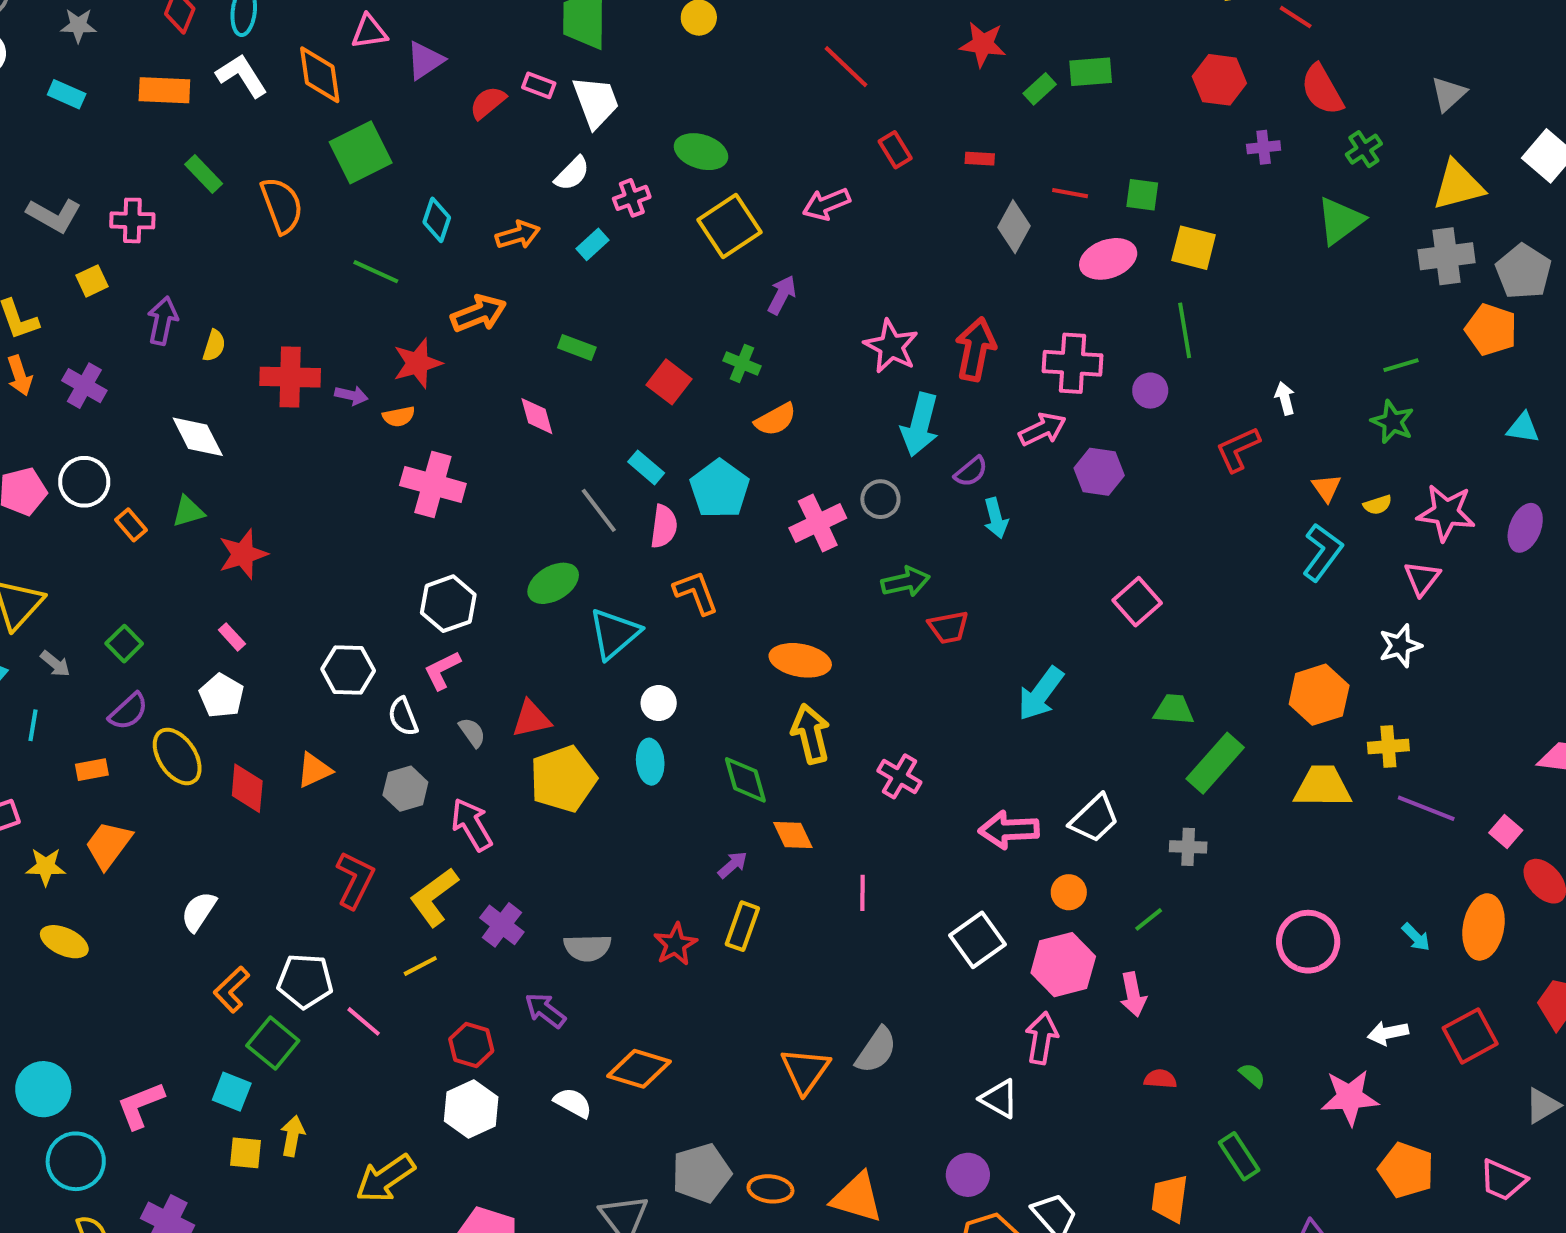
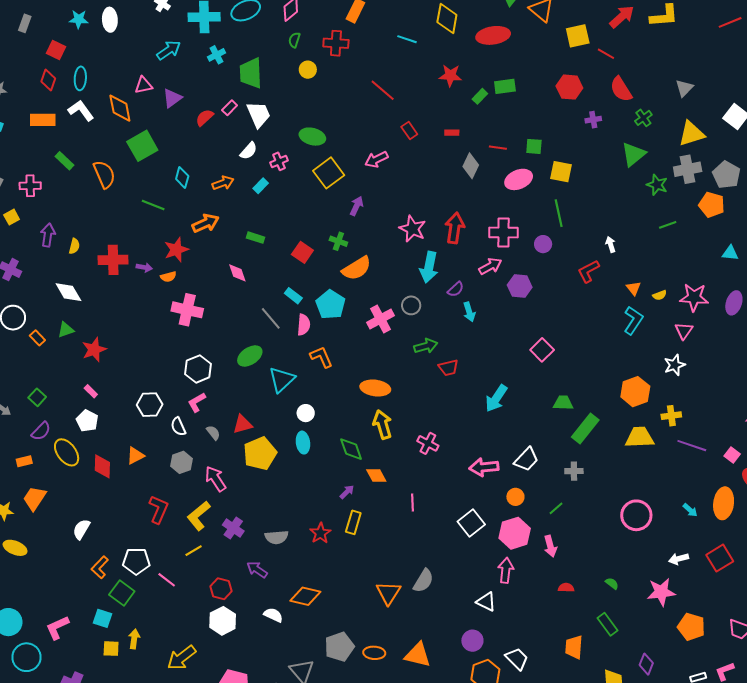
pink rectangle: (539, 85) -> (230, 108), turned -63
orange semicircle: (775, 419) -> (357, 268), size x1.4
green star: (1393, 422) -> (657, 185), moved

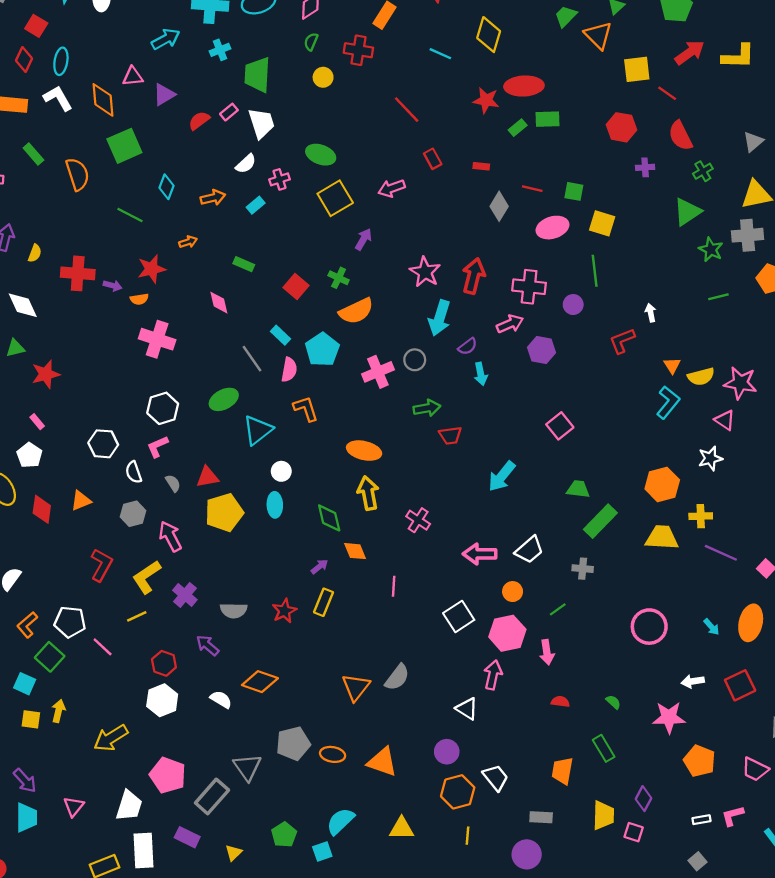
red ellipse: (493, 35) -> (524, 86), moved
orange arrow: (206, 223) -> (188, 242), size x0.6
yellow semicircle: (660, 295) -> (701, 377), size x1.6
pink triangle: (684, 331) -> (725, 420), turned -36

